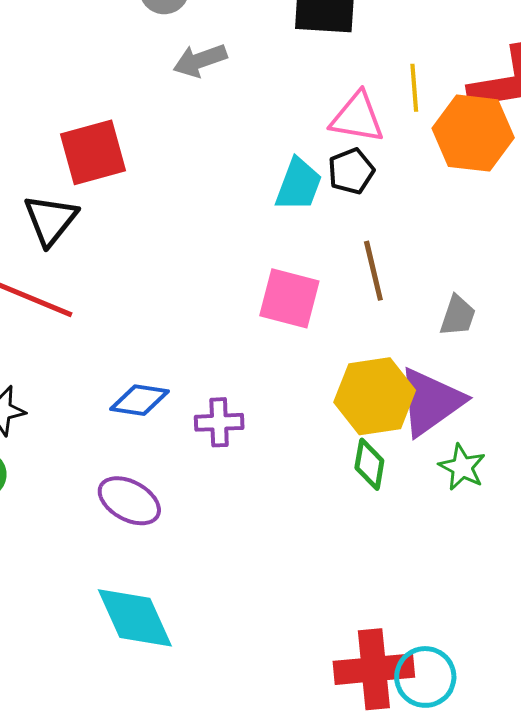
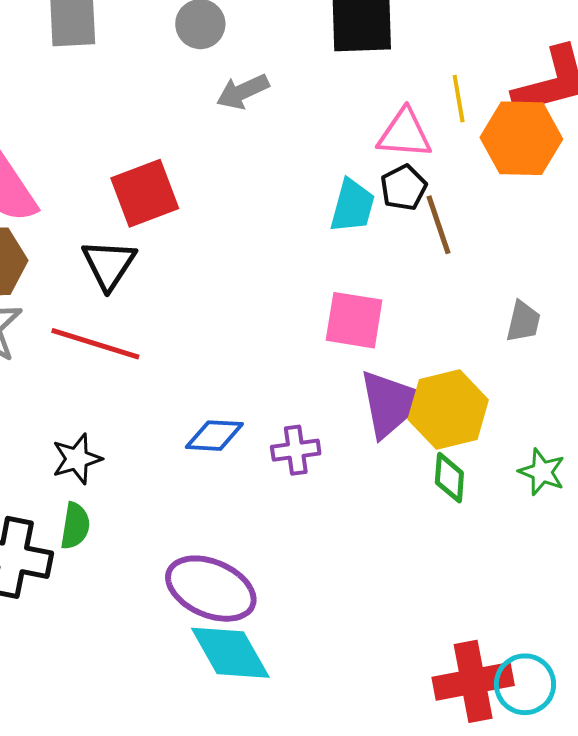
brown line: (373, 271) -> (439, 225), moved
purple triangle: (431, 402) -> (391, 403), moved
purple ellipse: (129, 501) -> (211, 589), moved, size x1.4

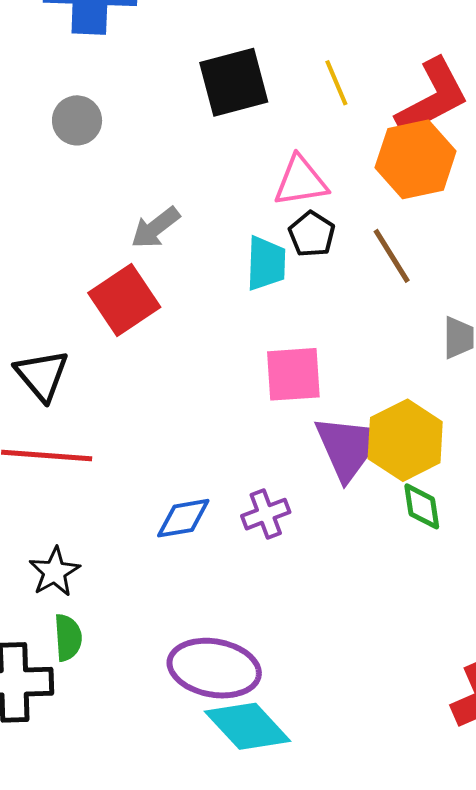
gray arrow: (243, 92) -> (155, 228), moved
yellow line: (459, 99) -> (336, 83), moved
red square: (145, 193) -> (124, 300), moved
brown line: (439, 225) -> (392, 256), moved

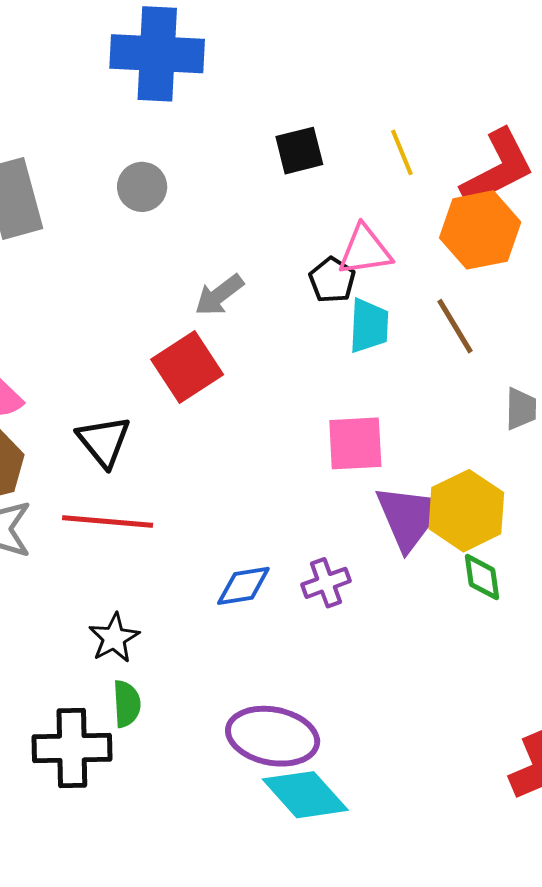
black square: (234, 82) -> (299, 151), size x0.7
black pentagon: (312, 234) -> (332, 280), moved
cyan trapezoid: (266, 263) -> (369, 326), moved

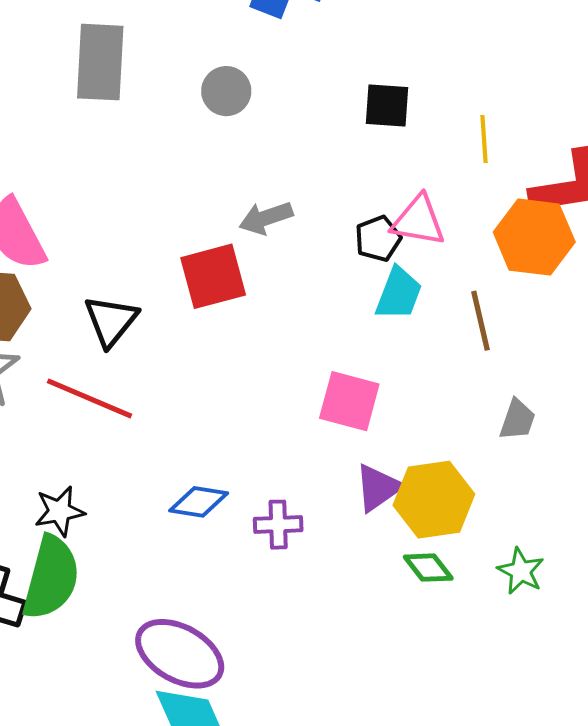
purple triangle: (410, 517) -> (378, 488), size x0.7
green diamond: (482, 577) -> (428, 568), turned -48
green semicircle: (127, 704) -> (51, 578), size x1.8

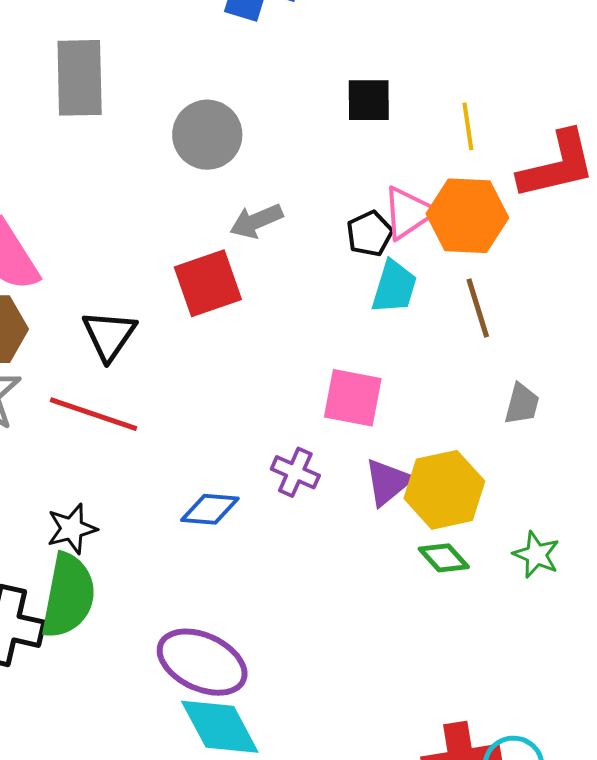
gray circle: (226, 91) -> (207, 135), moved, size x1.4
pink triangle: (418, 221) -> (408, 213), turned -40
orange hexagon: (534, 237) -> (467, 216), moved
purple cross: (278, 525) -> (295, 472), moved, turned 30

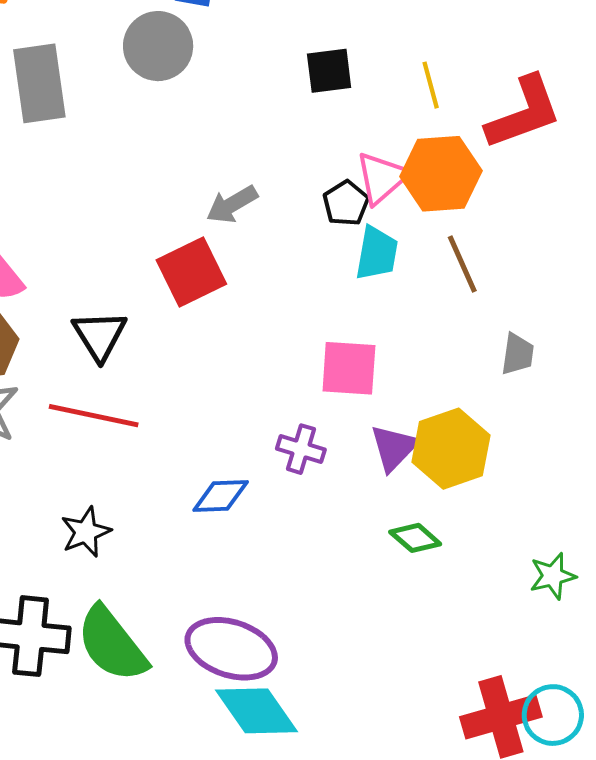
gray circle: (207, 135) -> (158, 46), moved
green star: (536, 555) -> (553, 576), moved, turned -30
green diamond: (444, 558) -> (415, 538), moved
green semicircle: (68, 596) -> (112, 644), moved, turned 138

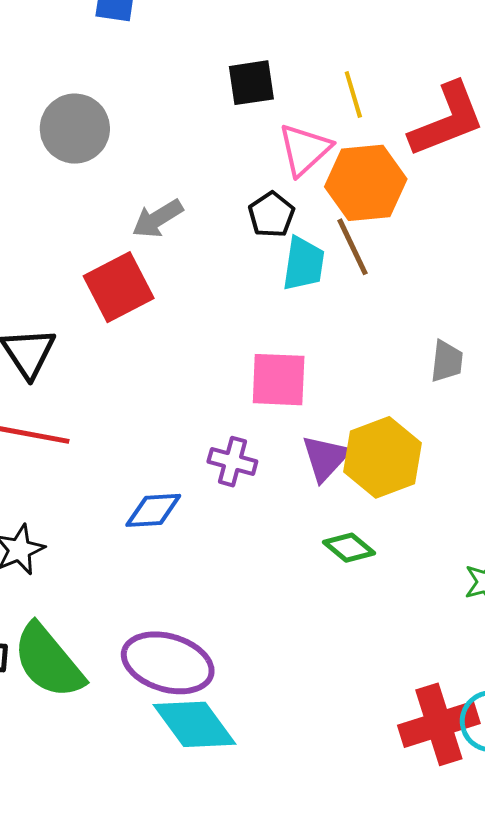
gray circle: (158, 46) -> (75, 129), moved
pink triangle: (382, 178) -> (305, 150), moved
brown line: (462, 264) -> (353, 247), moved

